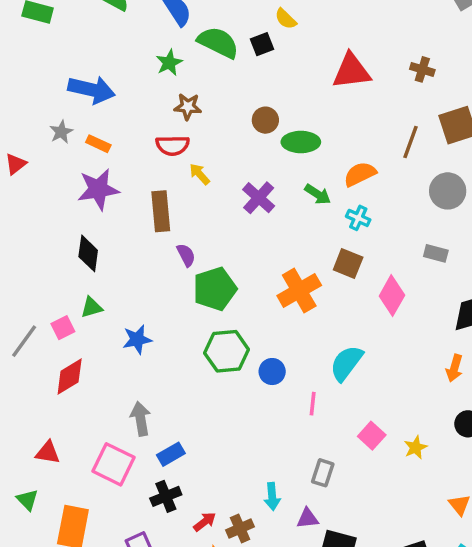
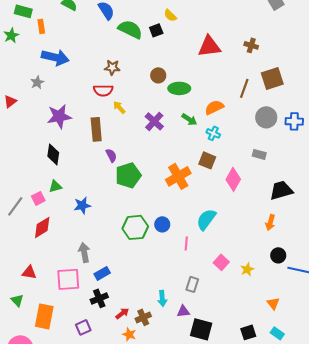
green star: (169, 63) -> (11, 35), moved
orange rectangle: (98, 144) -> (41, 26), moved, turned 56
green hexagon: (227, 351) -> (135, 227), moved
pink square: (113, 464) -> (68, 279), turned -30

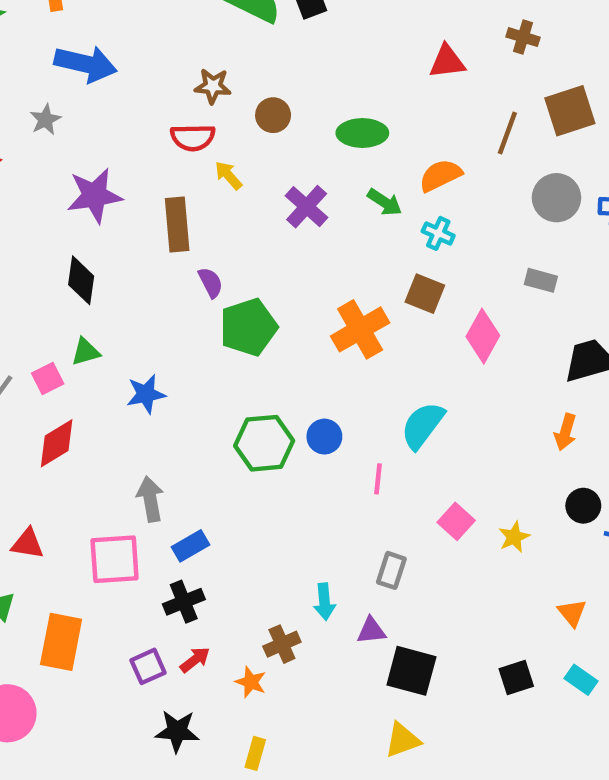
red triangle: (209, 46) -> (447, 62), moved, size x0.7
brown circle: (158, 75) -> (273, 115), moved
red arrow: (122, 313) -> (195, 660), moved

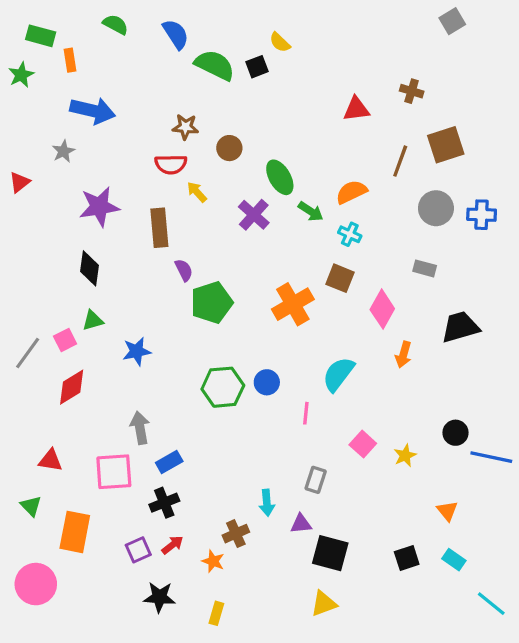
green ellipse: (362, 133) -> (280, 177), moved, turned 60
orange arrow: (565, 432) -> (403, 355), moved

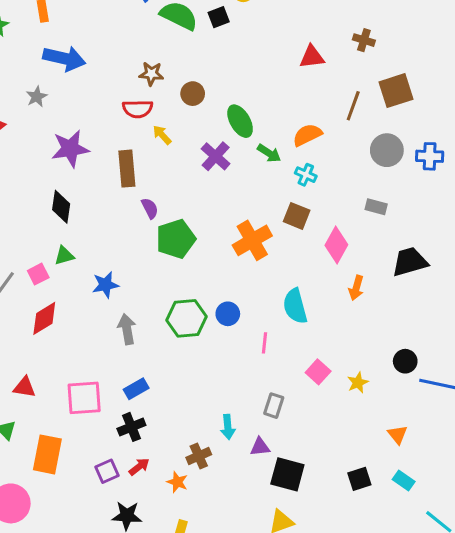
cyan semicircle: (338, 374) -> (295, 306), turned -52
gray arrow: (140, 428) -> (127, 329), moved

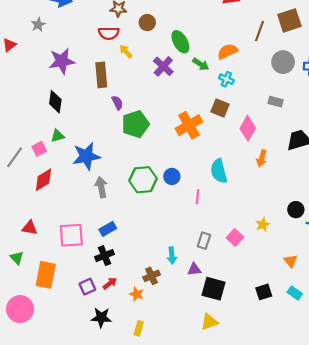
blue star: (105, 285) -> (86, 156), size x1.5
pink square: (318, 372) -> (235, 237), moved

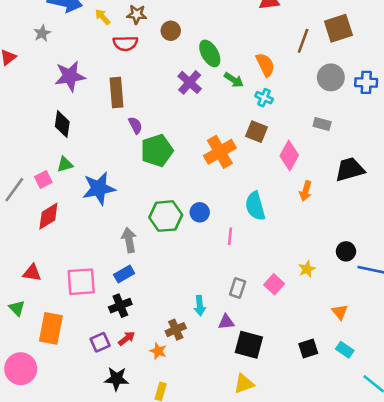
yellow arrow: (126, 51) -> (103, 17), moved
orange semicircle: (227, 51) -> (265, 65), turned 90
gray arrow: (101, 187) -> (129, 240), moved

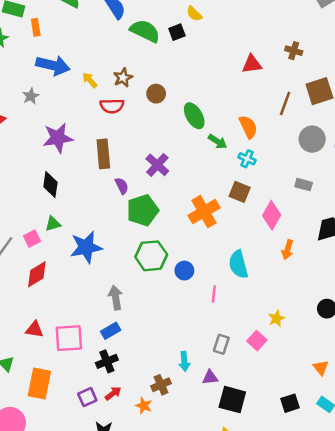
brown star: (137, 14) -> (123, 78), turned -30
purple cross: (190, 82) -> (157, 165), moved
green hexagon: (166, 216) -> (151, 256), moved
yellow star: (307, 269) -> (276, 318), moved
red triangle: (32, 273) -> (34, 330), moved

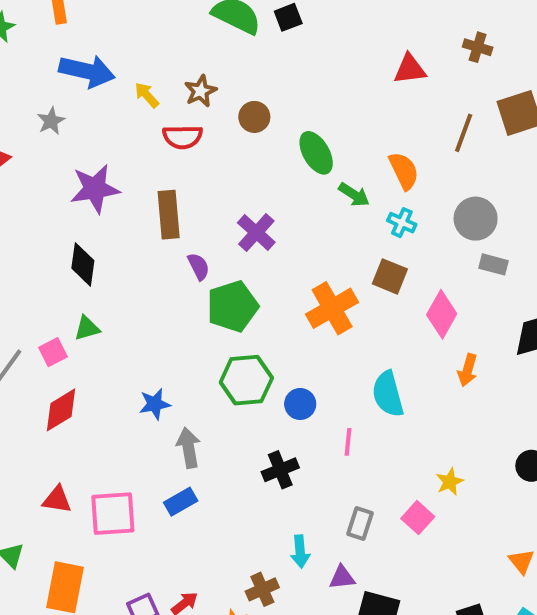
gray circle: (312, 139) -> (476, 219), moved
blue star: (86, 247) -> (155, 404), moved, size x0.6
black cross: (107, 361) -> (280, 470), moved

